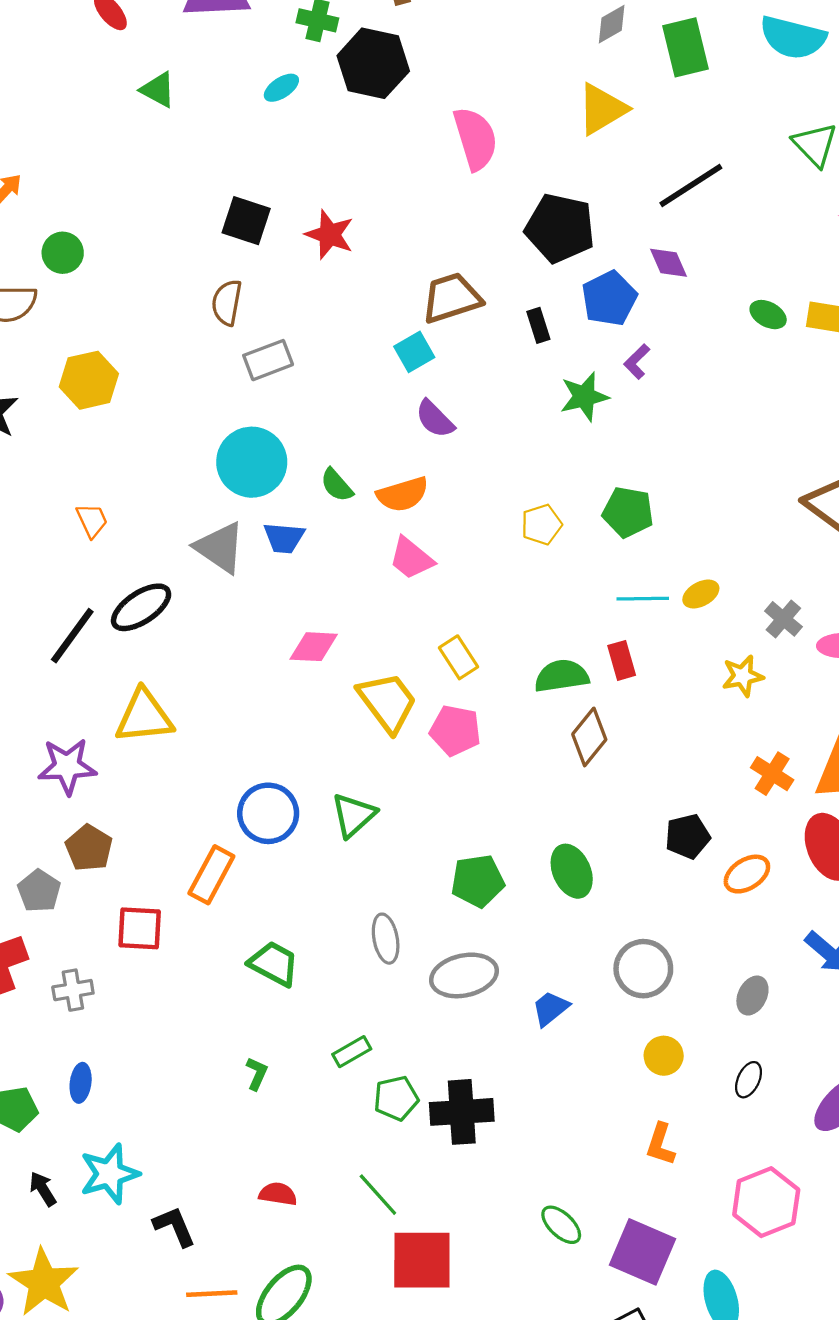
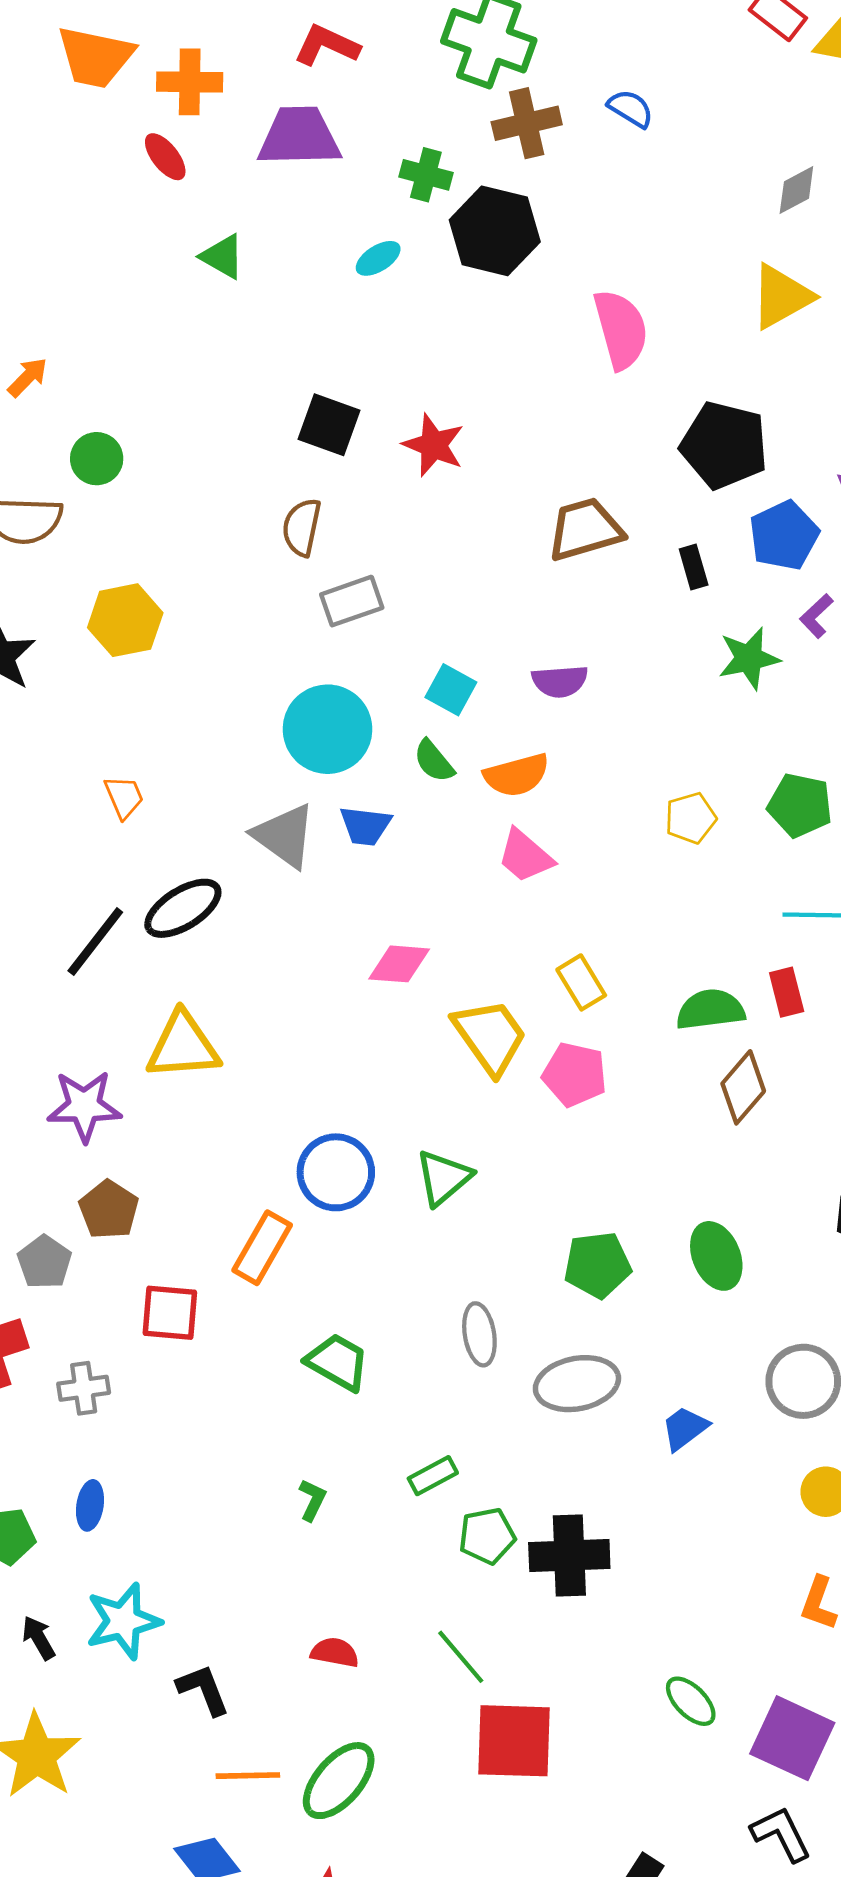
cyan square: (414, 352) -> (451, 690), moved, turned -33
purple semicircle: (435, 419) -> (560, 681), turned -51

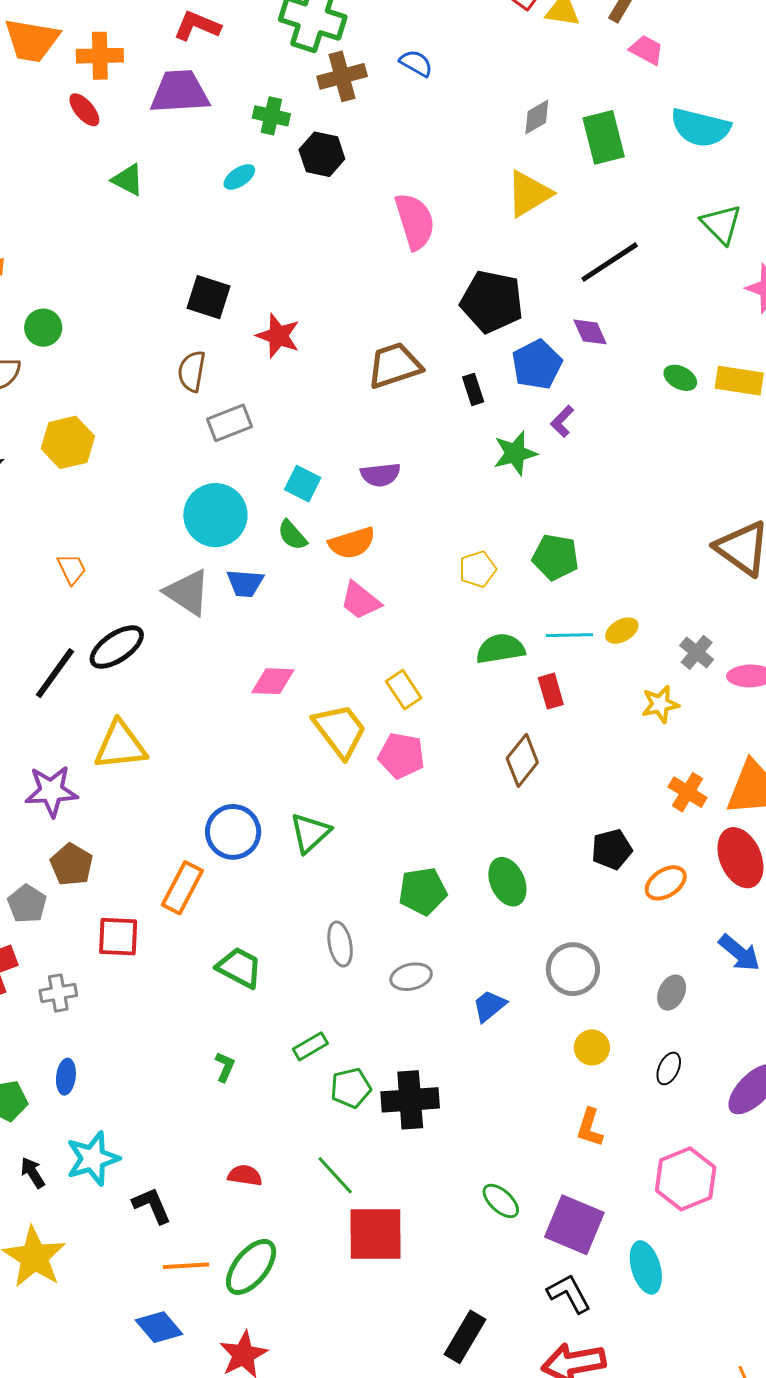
black hexagon: (495, 231) -> (322, 154), size x0.7
red star: (434, 445) -> (278, 336), moved
green semicircle: (710, 1010) -> (500, 649), moved
gray ellipse: (577, 1384) -> (411, 977), size x0.7

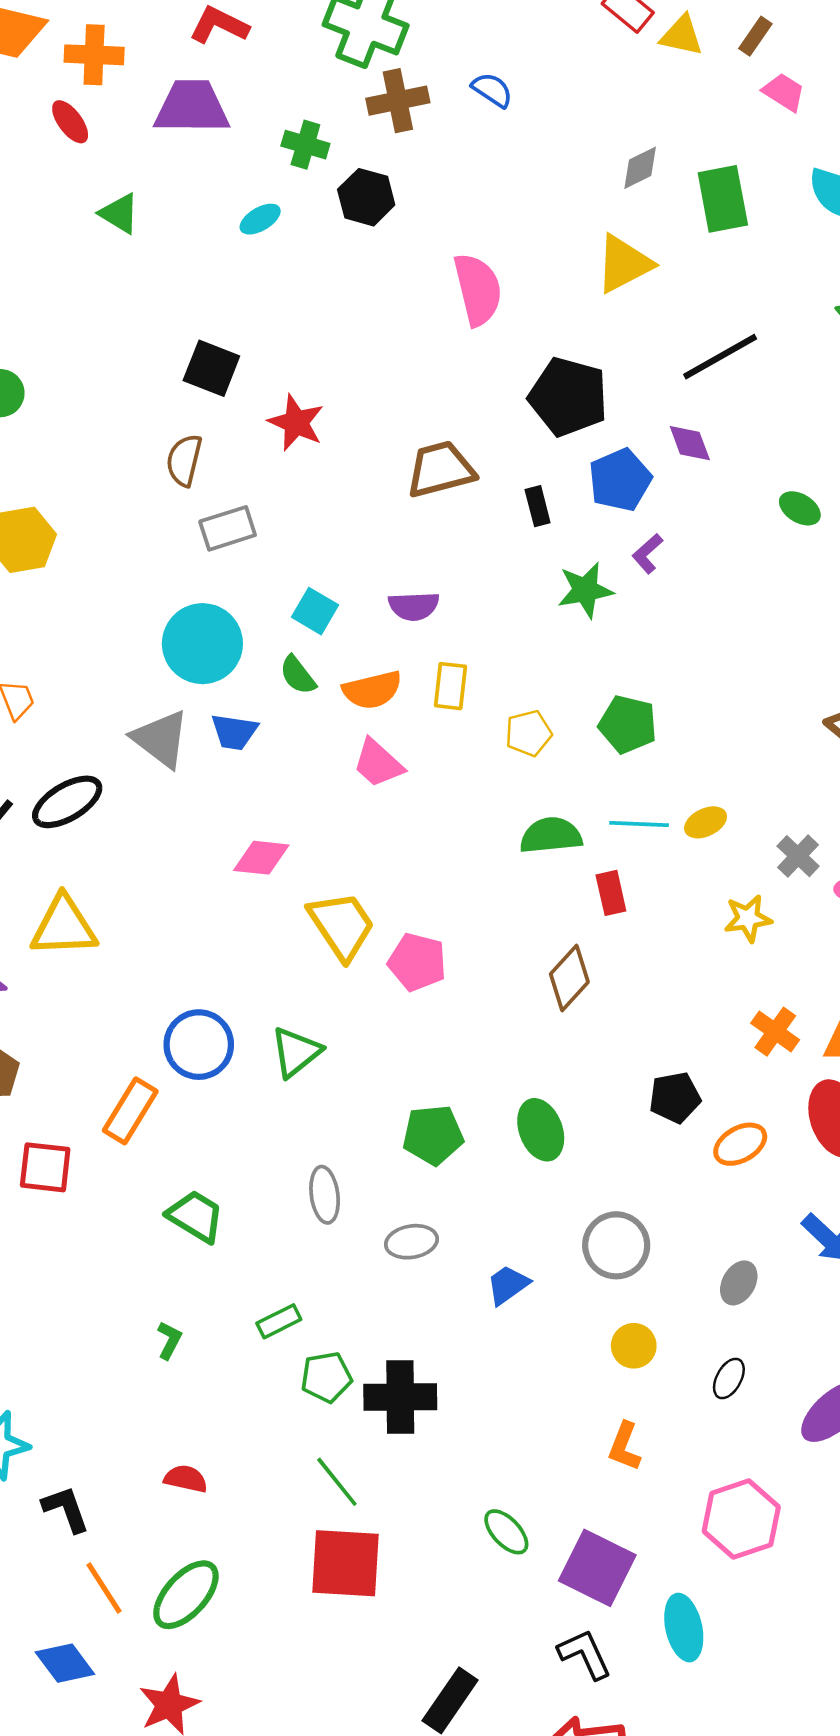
yellow rectangle: (404, 690) -> (451, 686), moved, turned 36
green line: (335, 1175) -> (337, 1482), moved
orange line: (186, 1266) -> (104, 1588), turned 57

